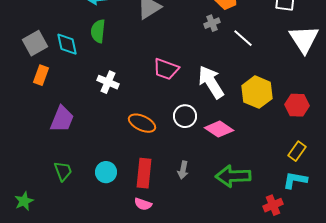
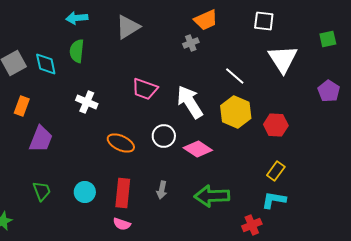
white line: (243, 38) -> (235, 76), moved
orange rectangle: (41, 75) -> (22, 106), moved

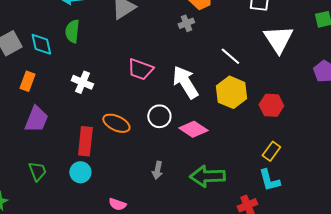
orange rectangle: (22, 106) -> (27, 81), moved
red rectangle: (123, 193) -> (85, 141), moved
cyan L-shape: (274, 200) -> (269, 180), turned -115

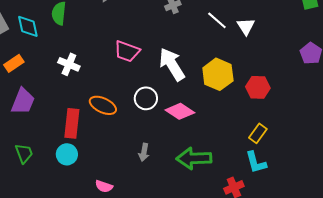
white triangle: (278, 39) -> (246, 26), moved, size x0.6
white line: (230, 56) -> (217, 20), moved
orange rectangle: (27, 81) -> (14, 63), turned 36

